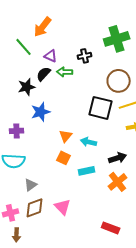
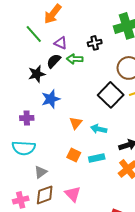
black square: (101, 108) -> (111, 95), turned 30
orange square: (64, 158) -> (74, 155), moved

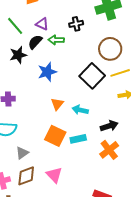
green line: (34, 34) -> (15, 26), moved
blue star: (51, 99) -> (47, 72), moved
orange square: (74, 155) -> (55, 136), size x1.5

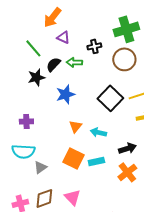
purple triangle: (42, 24) -> (63, 37), moved
brown circle: (110, 49) -> (124, 59), moved
gray triangle: (22, 153) -> (40, 167), moved

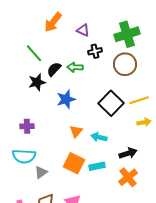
purple triangle: (63, 37) -> (83, 30), moved

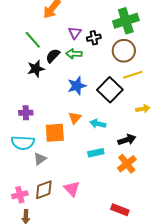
purple triangle: (83, 30) -> (75, 33), moved, turned 40
blue star: (66, 99) -> (77, 86), moved
yellow line: (139, 100) -> (133, 75), moved
orange square: (74, 163) -> (55, 133), moved, turned -30

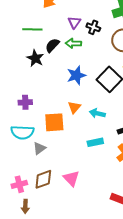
black cross: (94, 38) -> (93, 27), turned 32
green line: (33, 40) -> (32, 29), turned -48
black star: (36, 69) -> (35, 58), turned -30

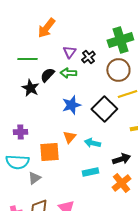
black cross: (93, 27) -> (88, 57), turned 32

